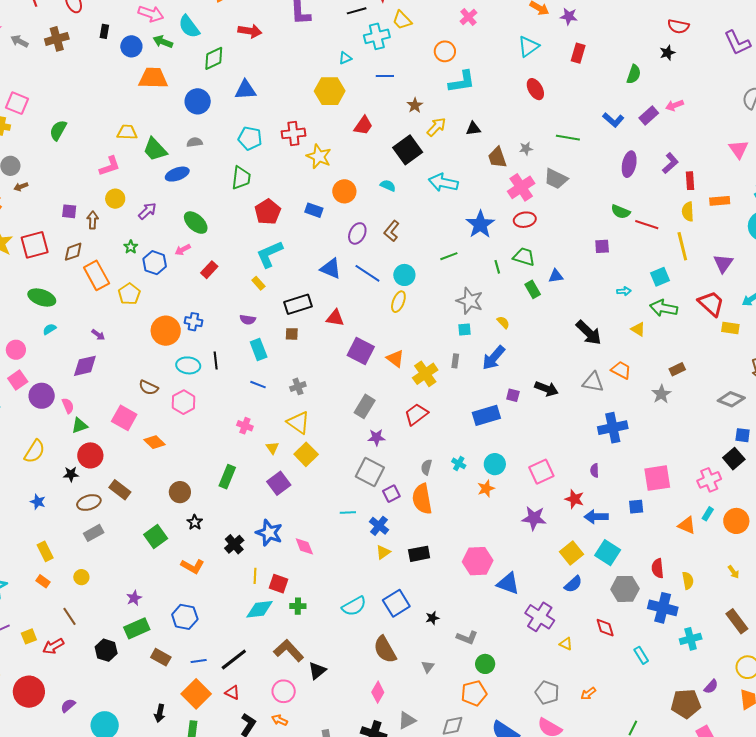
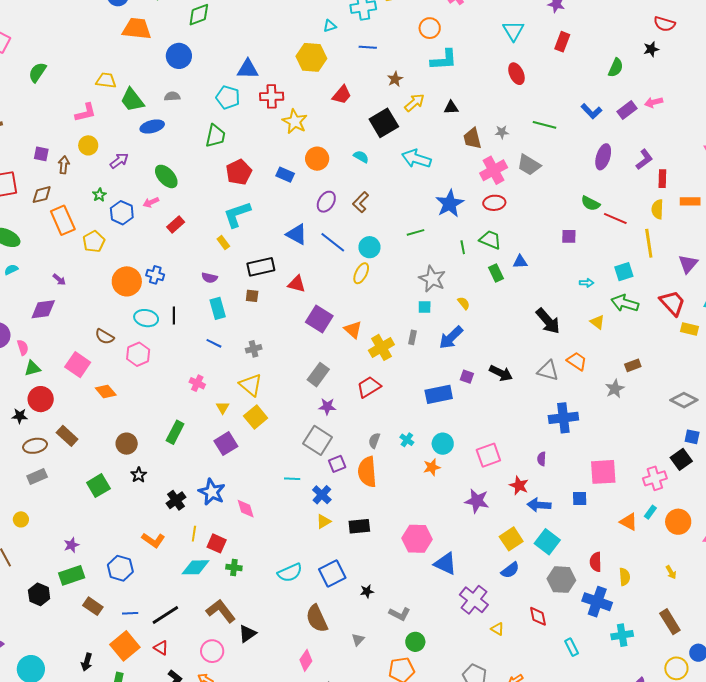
cyan triangle: (528, 46) -> (513, 31), turned -30
blue triangle: (246, 90) -> (248, 69), moved
orange L-shape: (193, 566) -> (153, 540), moved

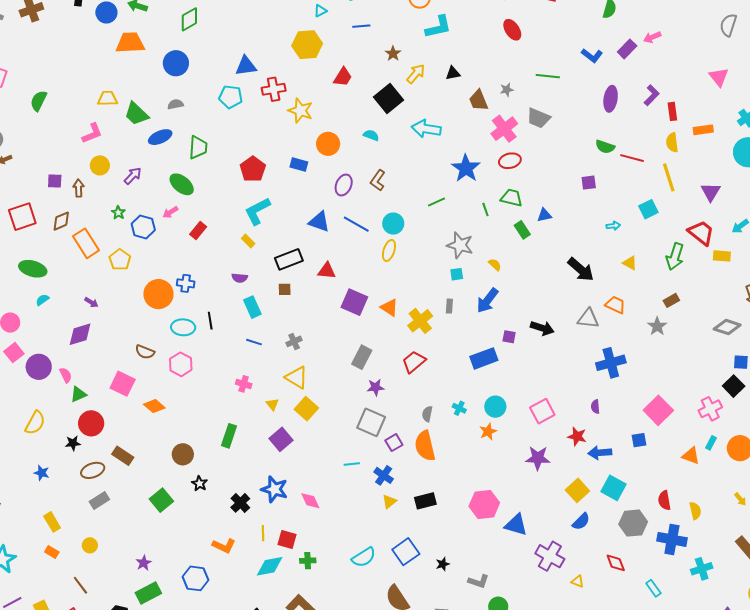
green trapezoid: (215, 136) -> (198, 147), moved
green arrow: (625, 303) -> (675, 256), moved, turned -80
pink square: (603, 472) -> (658, 410), turned -32

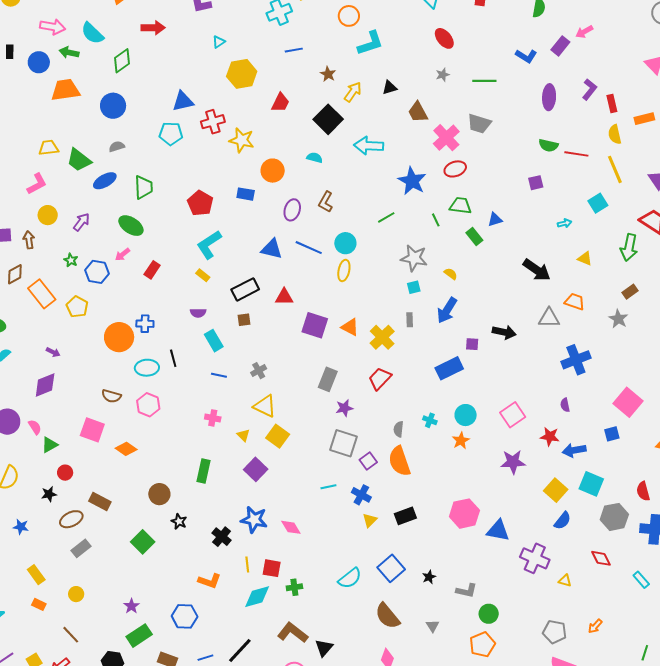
cyan triangle: (320, 11) -> (219, 42), moved
gray star: (507, 90) -> (443, 75), moved
red circle: (91, 423) -> (65, 473), size x0.6

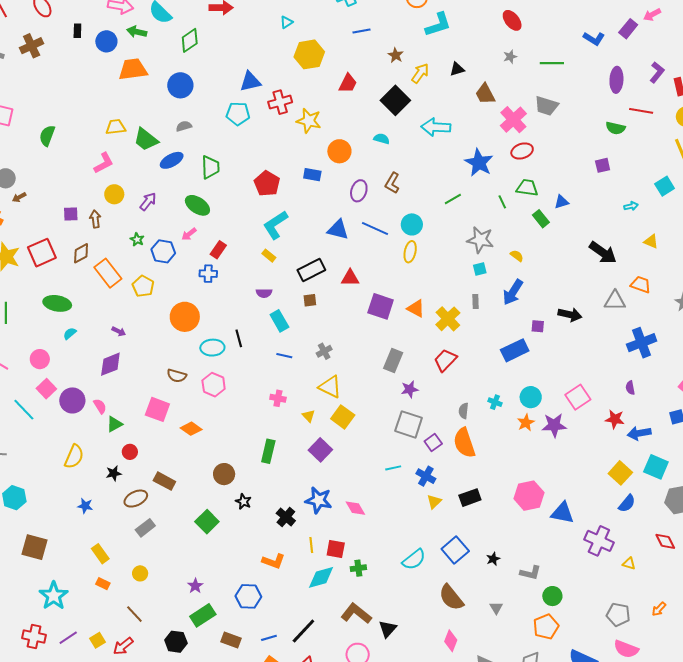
red line: (576, 154) -> (641, 111), moved
blue cross: (145, 324) -> (208, 274), moved
purple star: (513, 462) -> (554, 425), moved

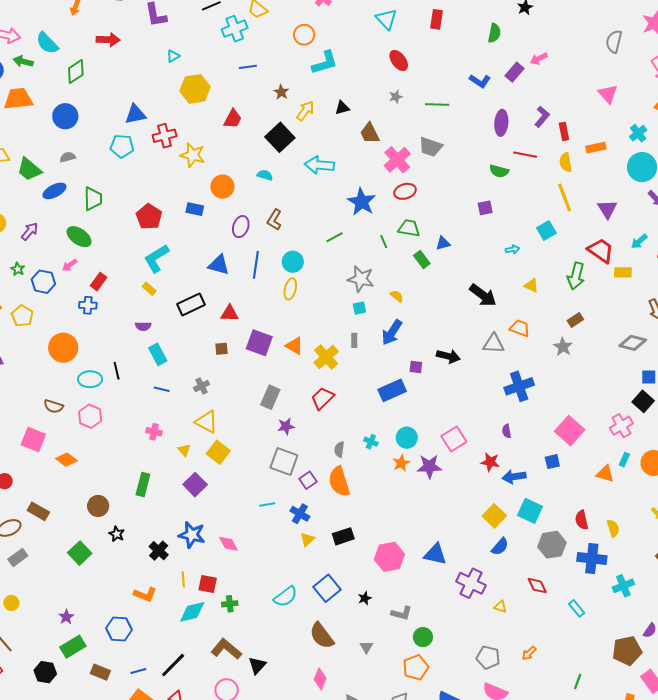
blue line: (375, 229) -> (256, 265), turned 72
brown square: (310, 300) -> (222, 349), moved
pink hexagon: (529, 496) -> (389, 557), moved

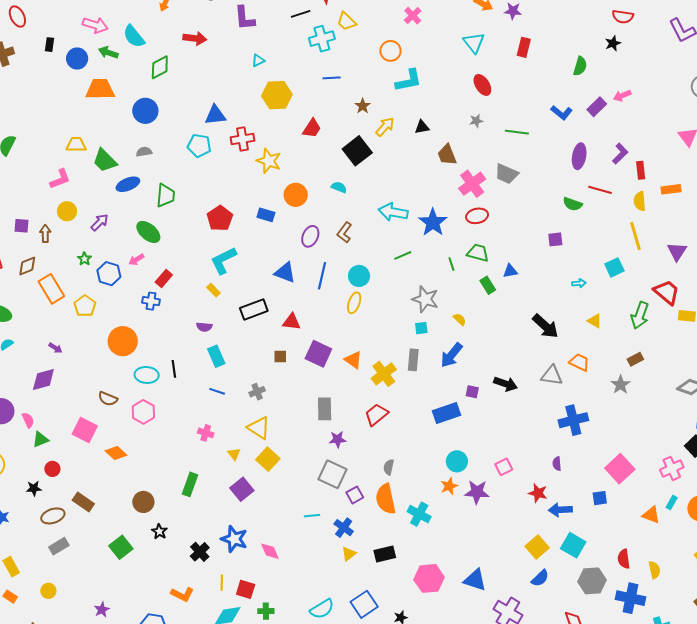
cyan arrow: (319, 165) -> (393, 212), moved
gray rectangle: (354, 340) -> (413, 360), size x1.5
gray rectangle: (270, 397) -> (325, 409), turned -30
pink square: (454, 439) -> (504, 467), size x0.7
cyan cross: (371, 442) -> (419, 514), moved, size x1.6

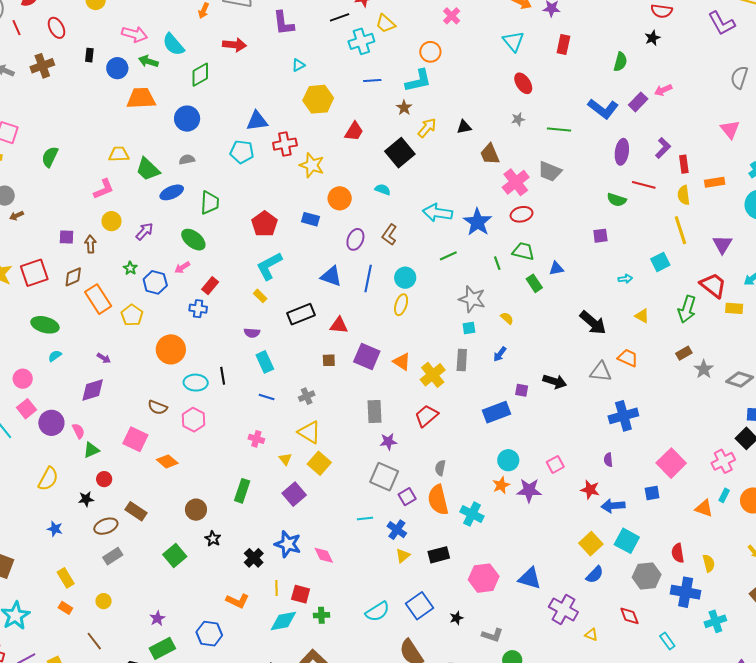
cyan L-shape: (409, 81) -> (418, 81), moved
blue L-shape: (562, 113) -> (603, 109), size x1.4
blue arrow: (451, 355) -> (500, 354), size x0.6
gray star: (621, 385) -> (704, 369), moved

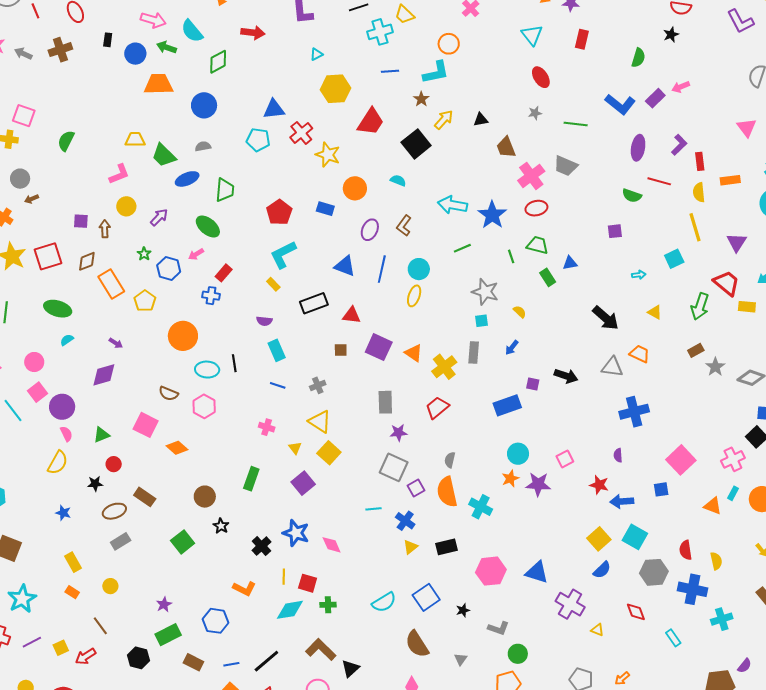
red trapezoid: (354, 131) -> (371, 122), size x1.4
red cross: (285, 144) -> (301, 133), turned -30
pink semicircle: (78, 431) -> (66, 434), moved

